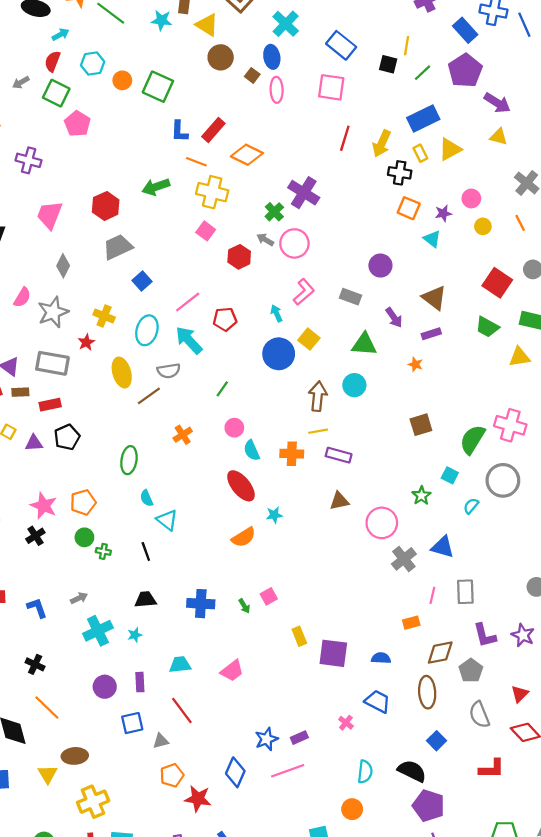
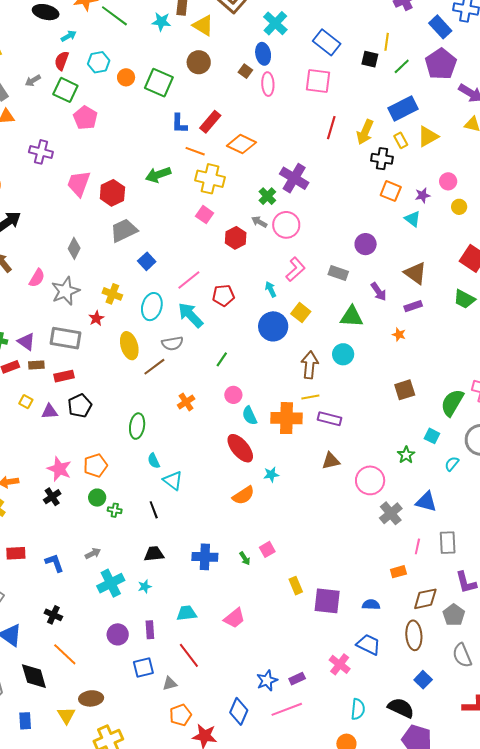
brown circle: (221, 57) -> (199, 62), moved
pink trapezoid: (50, 215) -> (79, 184), moved
orange cross: (292, 454) -> (286, 418), size x1.4
pink cross: (346, 723) -> (340, 664), size x1.5

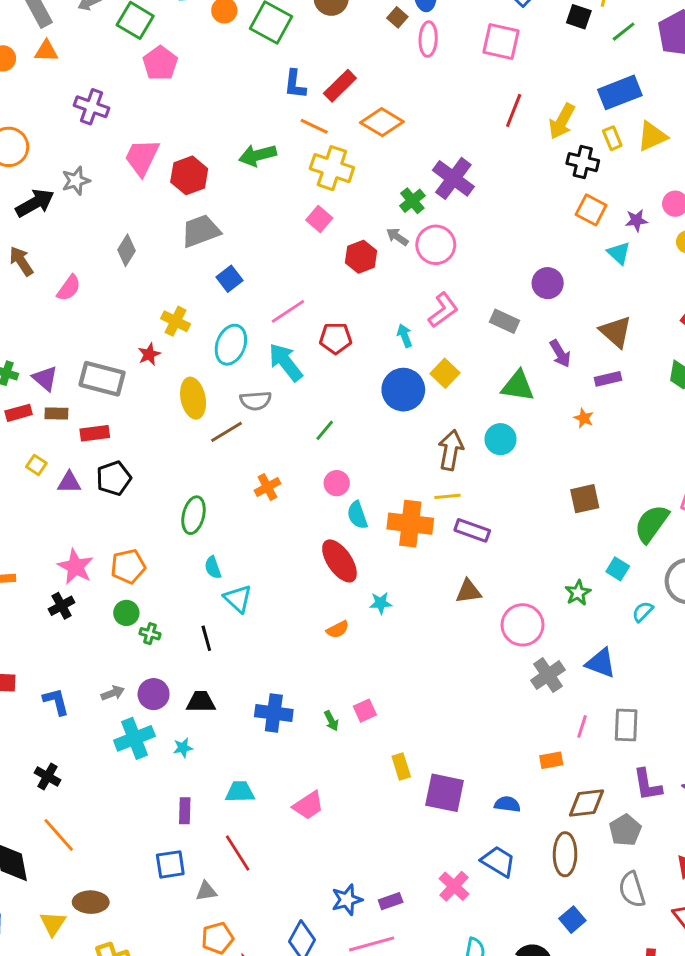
gray star: (65, 291) -> (76, 181), moved, size x0.7
orange semicircle: (243, 495) -> (338, 629), size x0.7
purple circle: (118, 634) -> (154, 694), moved

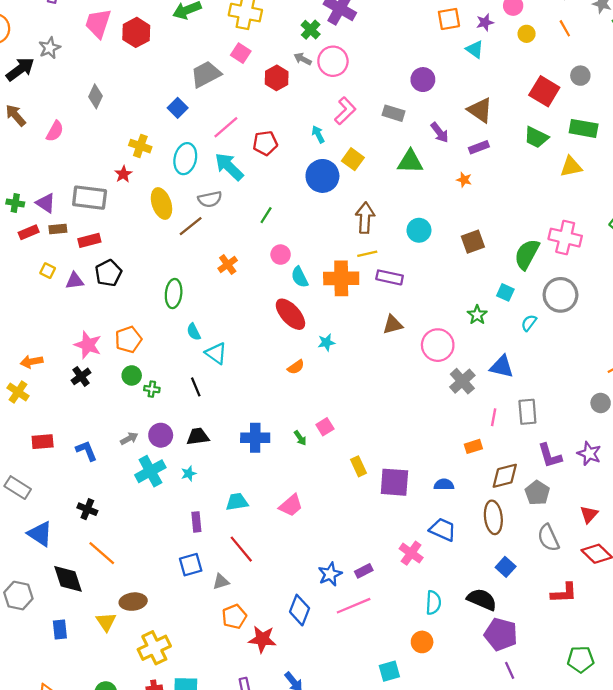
orange square: (591, 210) -> (449, 19), turned -30
gray trapezoid: (201, 231) -> (206, 74), moved
cyan circle: (500, 439) -> (419, 230), moved

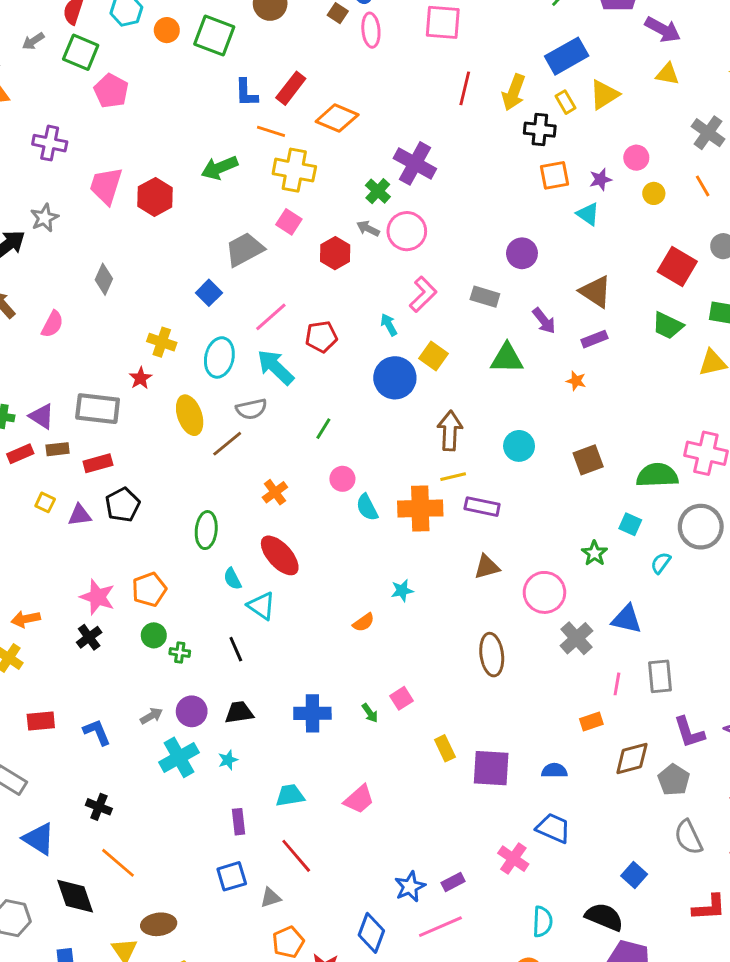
green semicircle: (527, 254) -> (657, 475), turned 60
red ellipse: (290, 314) -> (280, 555), moved
brown ellipse: (493, 517) -> (492, 655), moved

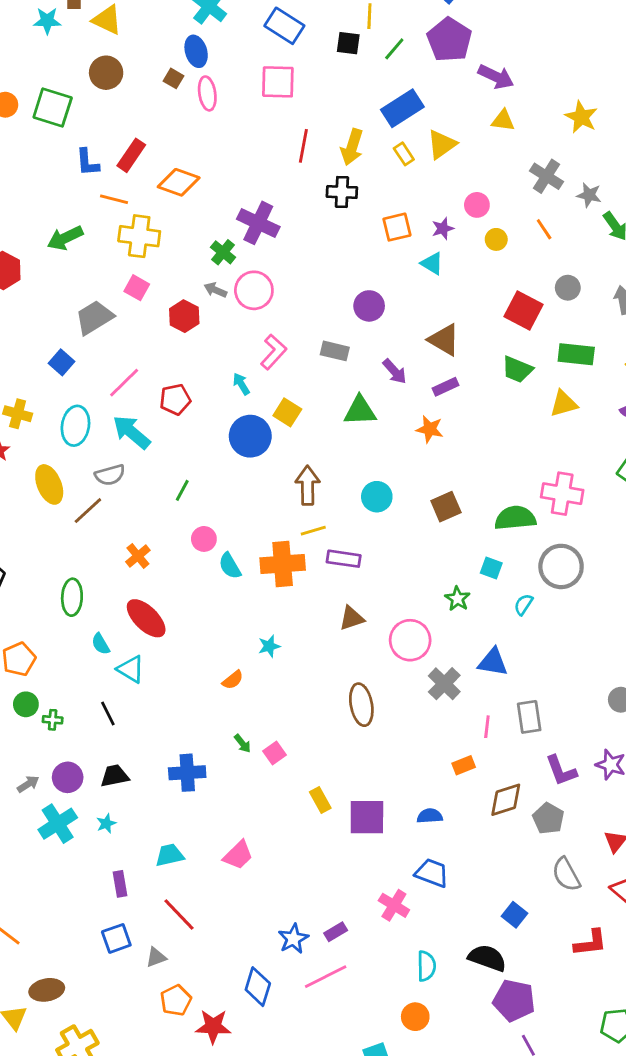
black cross: (540, 130) -> (342, 192), moved
orange star: (576, 381) -> (430, 429), size x1.4
green arrow: (370, 713) -> (242, 744), moved

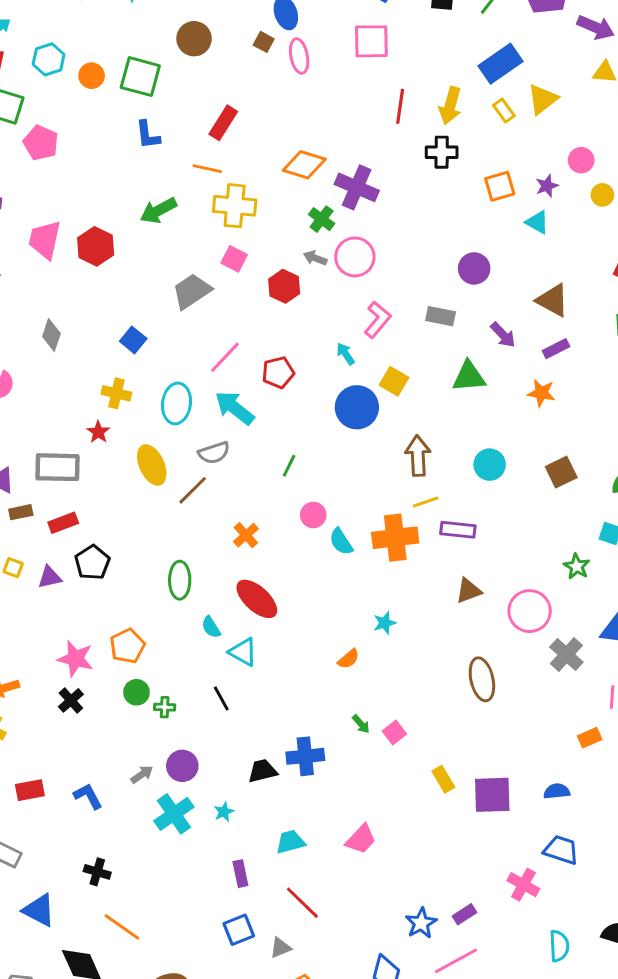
blue L-shape: (87, 162) -> (148, 135), moved
orange diamond: (179, 182) -> (304, 165), moved
blue square: (61, 362) -> (133, 340), moved
black trapezoid: (115, 776) -> (263, 771), moved

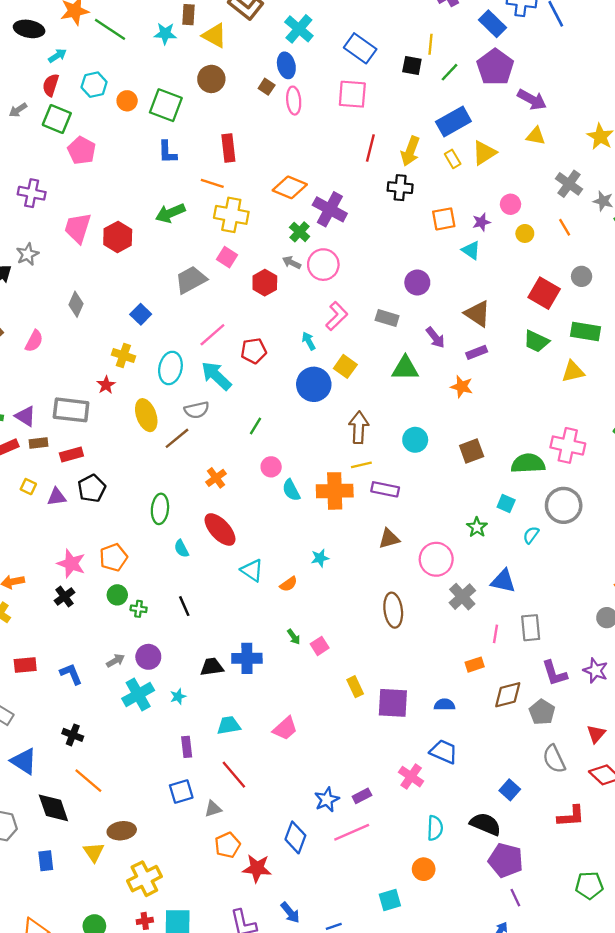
red rectangle: (223, 123) -> (228, 148), turned -44
cyan triangle: (243, 652) -> (252, 570), moved

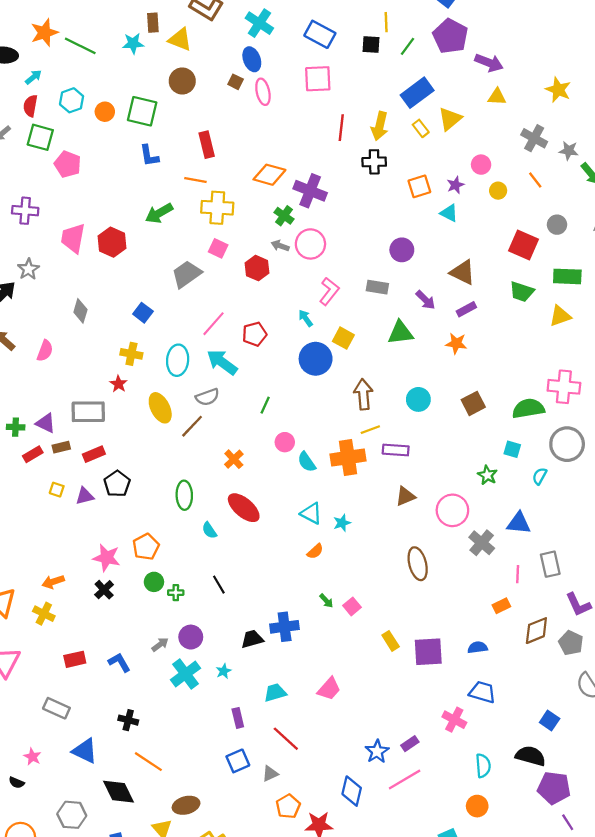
cyan triangle: (252, 570) -> (311, 513), moved

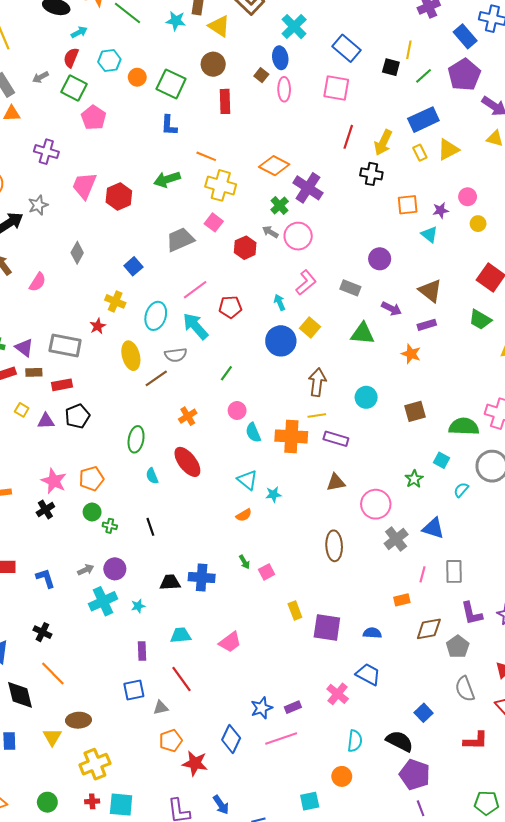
red rectangle: (207, 145) -> (225, 101), moved
purple arrow: (425, 300) -> (391, 309), turned -30

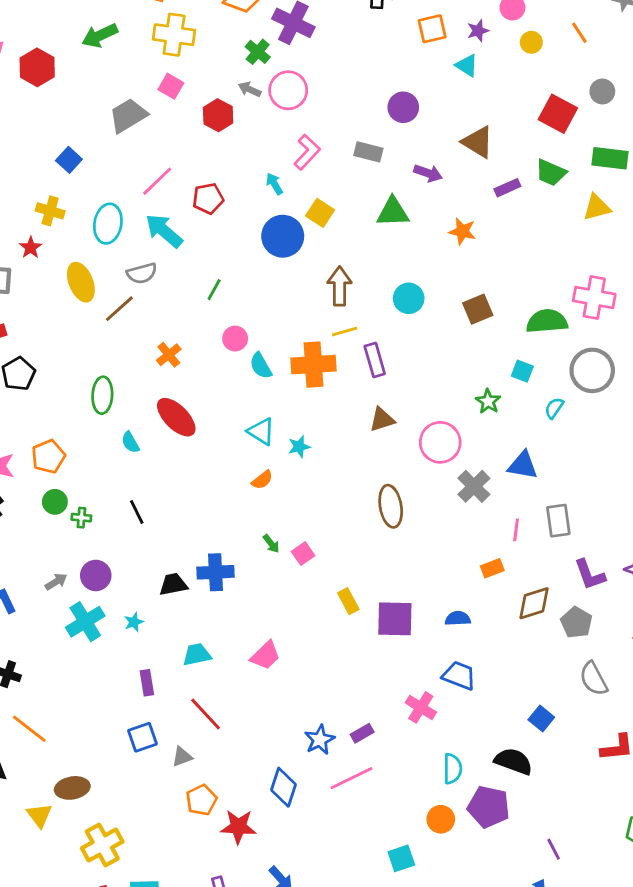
purple rectangle: (427, 325) -> (507, 188), moved
purple rectangle: (336, 439) -> (375, 360), turned 65
purple pentagon: (415, 775) -> (489, 807), moved

